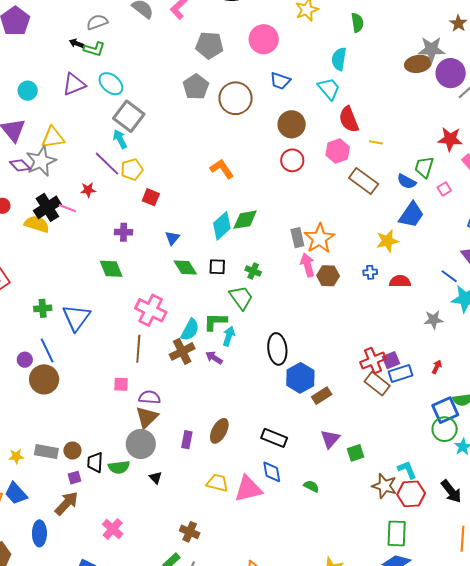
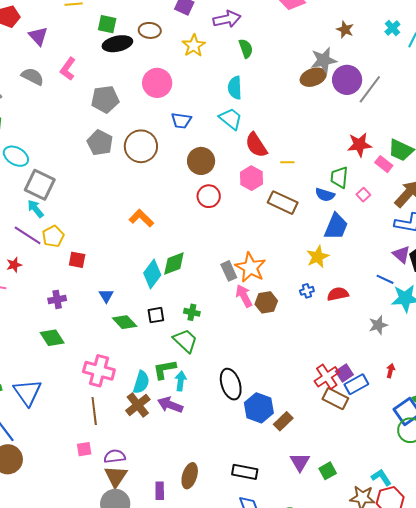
purple arrow: (214, 358) -> (170, 405), size x1.4

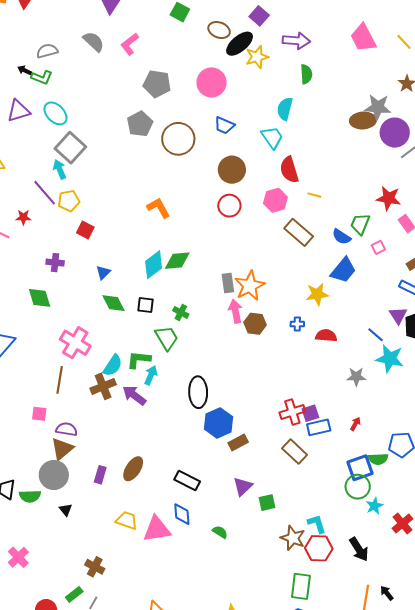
black ellipse: (117, 44) -> (240, 44), moved, turned -44
brown rectangle: (335, 399) -> (295, 452), moved

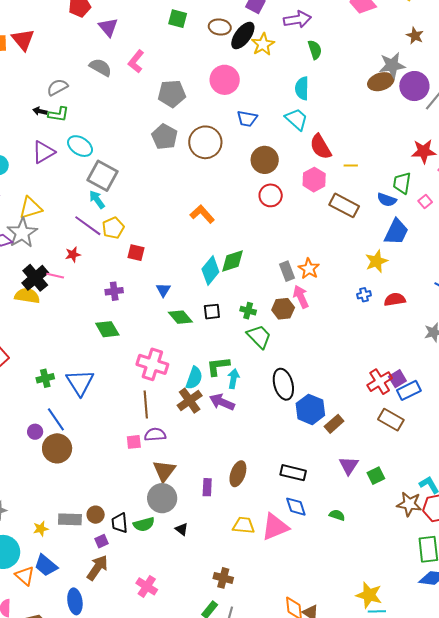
orange star: (250, 286) -> (309, 269), size x0.7
brown hexagon: (255, 324) -> (283, 309), moved
green trapezoid: (167, 338) -> (259, 337), moved
purple semicircle: (67, 429) -> (155, 435), moved

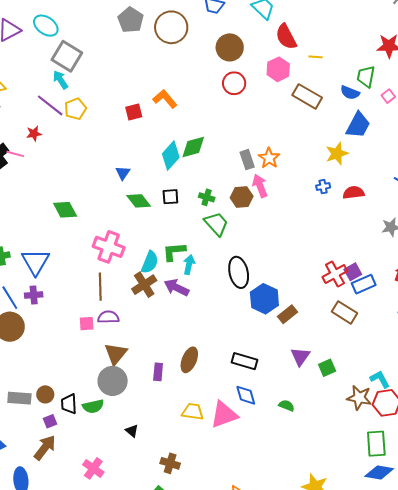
red square: (136, 253) -> (134, 112), moved, turned -30
purple cross: (114, 291) -> (34, 295), moved
black triangle: (182, 529) -> (132, 431), moved

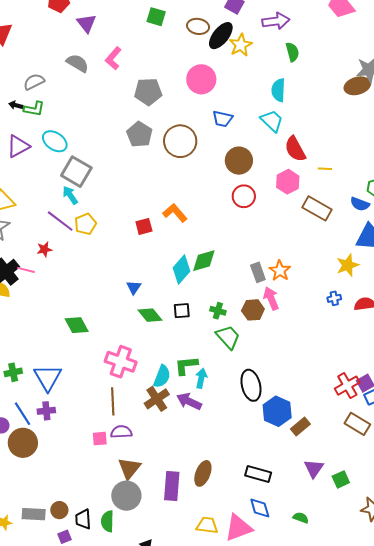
purple rectangle: (158, 372) -> (172, 486), size x1.6
green semicircle: (93, 406) -> (107, 521), turned 105

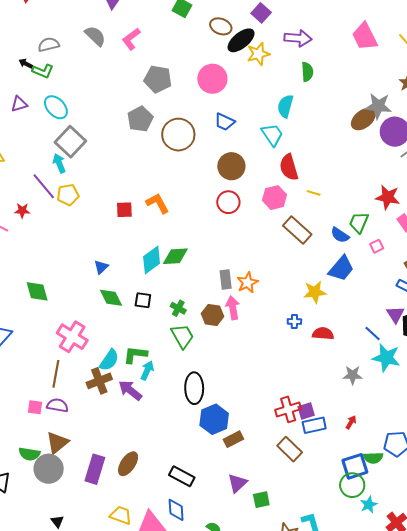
brown ellipse: (357, 86) -> (363, 119), turned -35
purple triangle: (18, 146) -> (19, 104), size x0.7
green semicircle: (107, 521) -> (29, 454), moved, turned -95

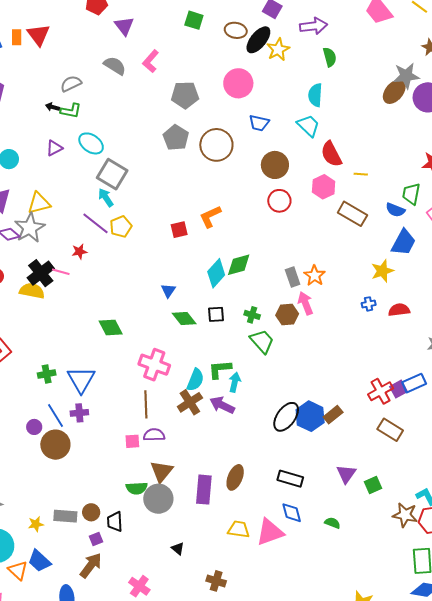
orange L-shape: (158, 203) -> (210, 217), turned -75
black ellipse: (194, 388) -> (286, 417), moved, turned 48
blue rectangle: (314, 425) -> (414, 383), moved
brown rectangle: (233, 439) -> (333, 415), moved

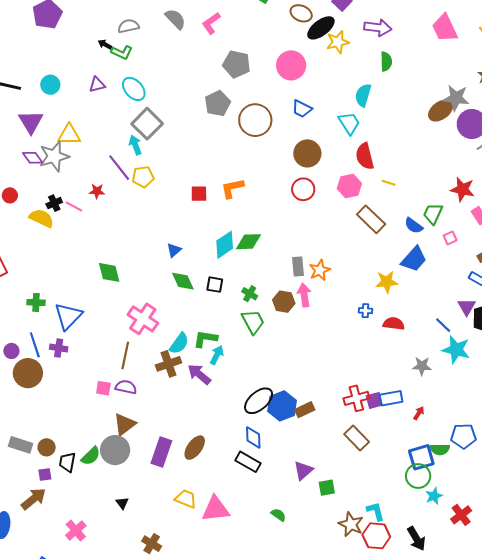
black cross: (41, 273) -> (54, 203), size x0.6
green semicircle: (137, 488) -> (91, 456), moved, turned -55
blue diamond: (292, 513) -> (253, 437), moved

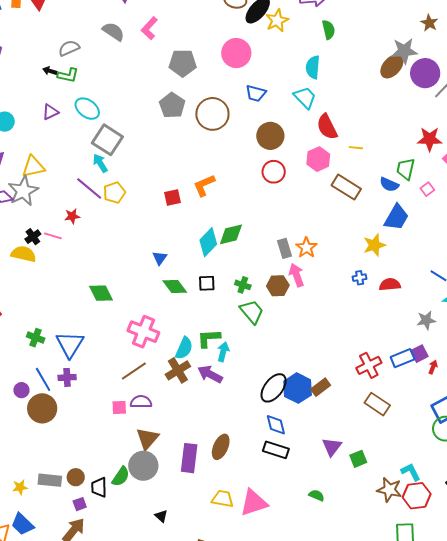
green cross: (36, 302) -> (36, 338), turned 30
brown line: (125, 355) -> (134, 371), turned 56
purple square: (374, 400) -> (419, 354), moved

